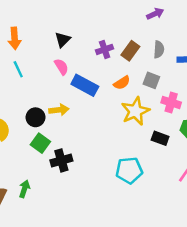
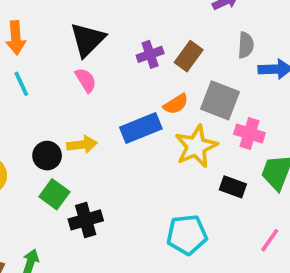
black triangle: (63, 40) -> (88, 40), size x1.5
gray semicircle: (159, 49) -> (246, 45), moved
gray square: (151, 80) -> (220, 100), size x1.5
blue rectangle: (85, 85) -> (141, 128), moved, turned -50

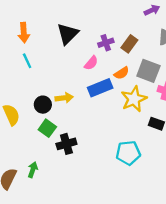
pink semicircle: (86, 80) -> (91, 63), moved, turned 72

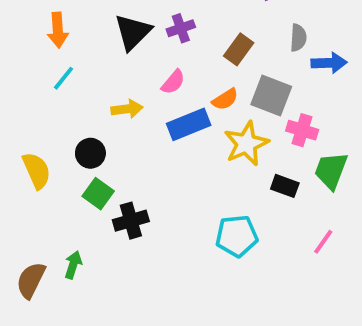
purple cross: (106, 43) -> (181, 28), moved
cyan line: (27, 61) -> (63, 78), turned 64
yellow arrow: (64, 98) -> (127, 109), moved

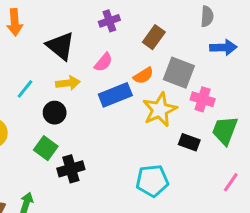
black triangle: (133, 32) -> (61, 46), moved, turned -36
gray semicircle: (298, 38) -> (207, 16), moved
cyan line: (63, 78) -> (25, 89), moved
black circle: (90, 153) -> (55, 113), moved
pink line: (323, 242) -> (231, 182), moved

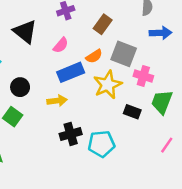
yellow arrow: (68, 83) -> (57, 101), moved
black cross: (71, 169) -> (71, 134), moved

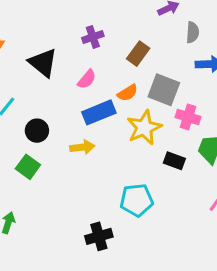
black cross: (71, 134) -> (99, 236), moved

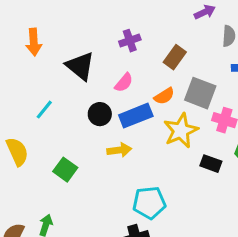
black circle: (37, 131) -> (100, 114), moved
cyan pentagon: (137, 200) -> (149, 203), moved

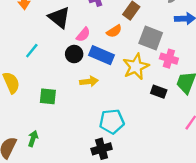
pink semicircle: (124, 83) -> (83, 35), moved
orange semicircle: (164, 96) -> (114, 31), moved
blue rectangle: (136, 116) -> (102, 55), turned 45
green square: (65, 170) -> (48, 96), turned -30

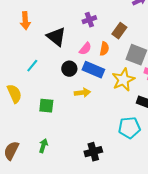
orange semicircle: (114, 31) -> (104, 49), turned -48
pink semicircle: (83, 35) -> (85, 49), moved
cyan pentagon: (112, 121) -> (129, 128), moved
green arrow: (33, 139) -> (43, 146), moved

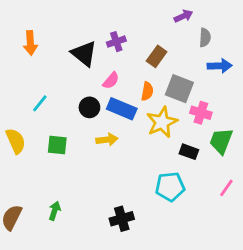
black triangle: (56, 37) -> (84, 54), moved
orange semicircle: (104, 49) -> (147, 91), moved
green square: (46, 106) -> (57, 145), moved

